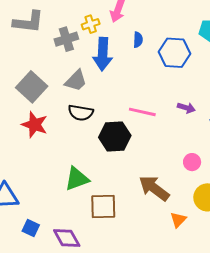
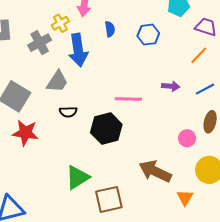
blue hexagon: (175, 53) -> (148, 35), size x0.7
black semicircle: (81, 113) -> (68, 112), size x0.7

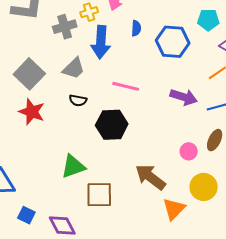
blue hexagon: (148, 35) -> (173, 42), size x1.5
purple arrow: (171, 86) -> (184, 97), size x1.5
pink line: (128, 99) -> (126, 86), moved
orange triangle: (185, 198) -> (174, 209), size x1.4

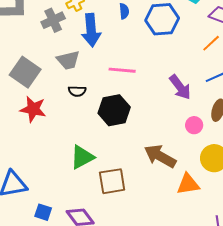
gray trapezoid: (74, 68) -> (68, 60), turned 40
purple arrow: (184, 97) -> (180, 87), moved, turned 44
orange triangle: (174, 209) -> (188, 184), turned 45

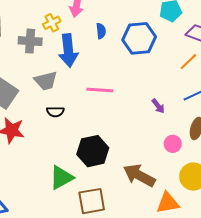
gray cross: (53, 20) -> (30, 41), turned 30
purple arrow: (180, 87) -> (158, 106), size x0.6
black hexagon: (114, 110) -> (93, 151), moved

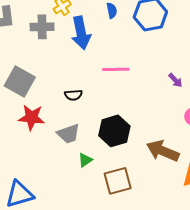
gray trapezoid: (46, 81) -> (68, 134), moved
green triangle: (61, 178) -> (85, 160), size x0.6

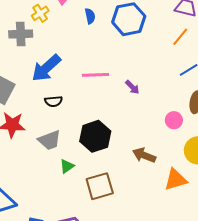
blue arrow: (81, 33) -> (46, 68), moved, turned 60
purple arrow: (175, 80) -> (132, 87), moved
brown arrow: (163, 151) -> (144, 155), size x0.7

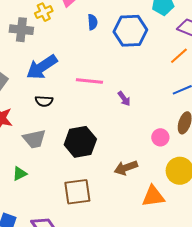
brown arrow: (144, 155) -> (126, 168), turned -50
green triangle: (67, 166) -> (20, 174), moved

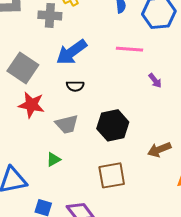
pink line: (89, 81) -> (130, 49), moved

